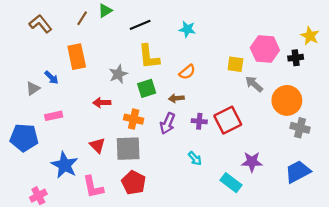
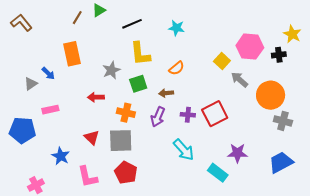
brown L-shape: (41, 24) -> (21, 23), moved
yellow square: (235, 64) -> (222, 61), turned 35
cyan arrow: (195, 158) -> (184, 150), size x1.6
blue star: (65, 165) -> (61, 156), size x0.7

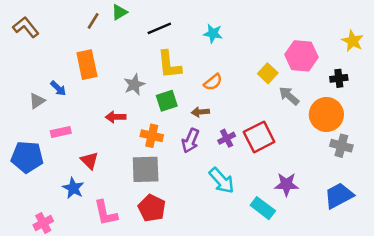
black cross: (279, 55) -> (339, 78), moved
purple cross: (188, 115) -> (227, 138), turned -32
red triangle: (92, 137) -> (89, 161), moved

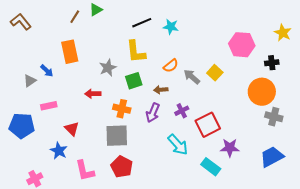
black line: (159, 28) -> (142, 23), moved
yellow square: (268, 73) -> (215, 73), moved
gray arrow: (289, 96) -> (192, 77), moved
red square: (259, 137) -> (208, 125), moved

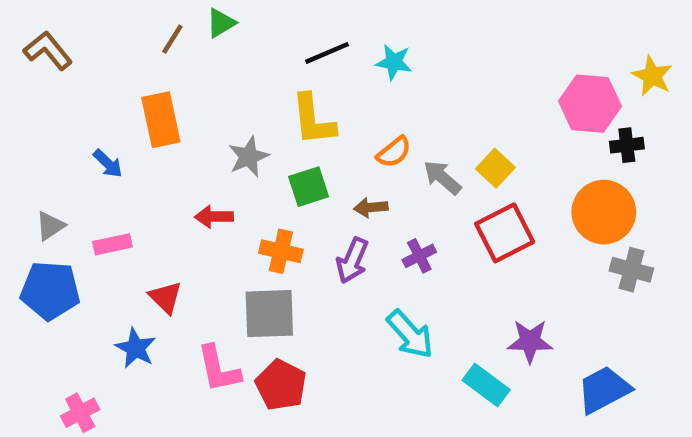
pink hexagon: (242, 45) -> (590, 104), moved
gray triangle: (30, 81) -> (50, 226), moved
red square: (208, 125) -> (505, 233), moved
blue trapezoid: (272, 157) -> (604, 390), moved
pink L-shape: (85, 171) -> (219, 369), moved

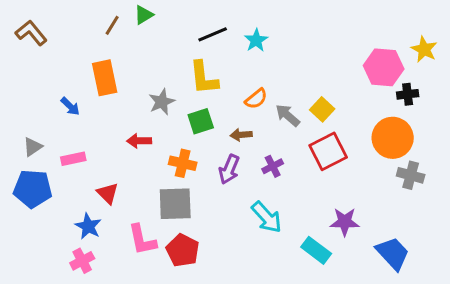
cyan star: (394, 62) -> (256, 40), turned 30
blue trapezoid: (604, 390) -> (393, 253), turned 75
pink cross: (80, 413) -> (82, 261), moved

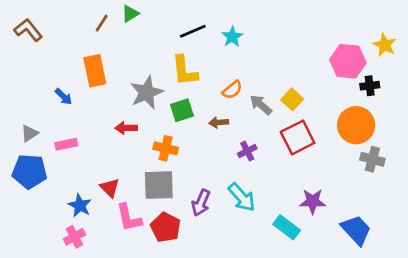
gray star: (162, 102) -> (147, 93), size x1.4
purple arrow: (229, 169) -> (201, 203), moved
red triangle: (108, 193) -> (110, 188), moved

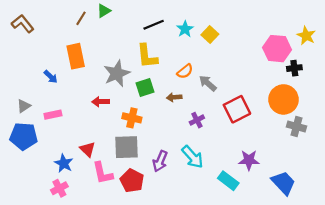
yellow square: (292, 99) -> (210, 35), moved

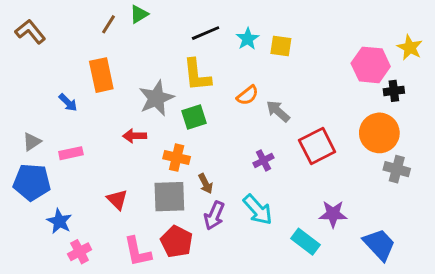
yellow square: (210, 35) -> (281, 46), turned -35
brown arrow: (174, 97) -> (206, 184), moved, turned -112
blue star: (64, 163) -> (59, 221), moved
pink L-shape: (103, 173) -> (138, 252), moved

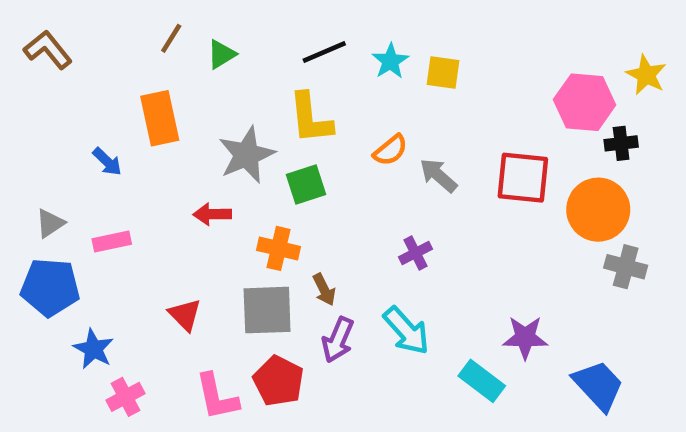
green triangle: (139, 14) -> (221, 54), moved
red square: (317, 146) -> (523, 178), moved, turned 33

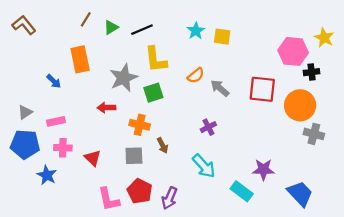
black line: (324, 52) -> (142, 30), moved
gray square: (267, 310) -> (134, 156), size x0.7
purple arrow: (338, 340) -> (169, 198), moved
pink cross: (125, 397) -> (63, 148), moved, turned 30

